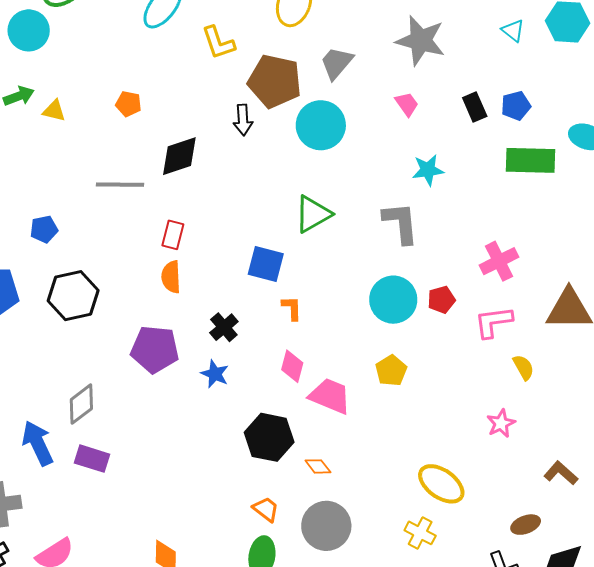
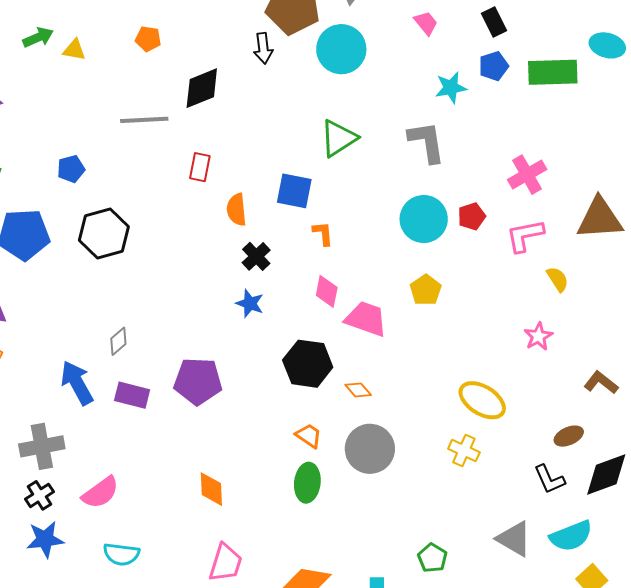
blue pentagon: (516, 106) -> (494, 66), moved
orange semicircle: (171, 277) -> (237, 210), moved
purple pentagon: (155, 349) -> (198, 381), moved
gray diamond: (81, 404) -> (118, 341), size x0.7

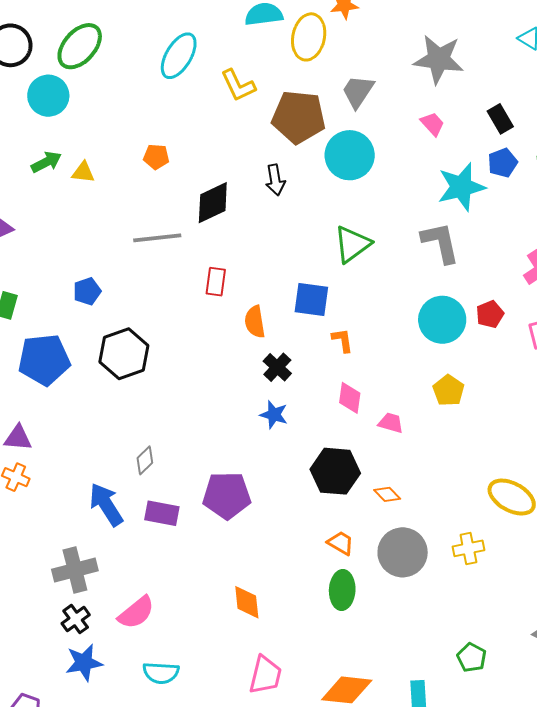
black arrow: (263, 48) -> (275, 180), moved
cyan star: (451, 88) -> (461, 187), size x1.5
pink trapezoid: (366, 319) -> (391, 423), size x0.6
yellow cross: (464, 450) -> (468, 548), moved, turned -32

